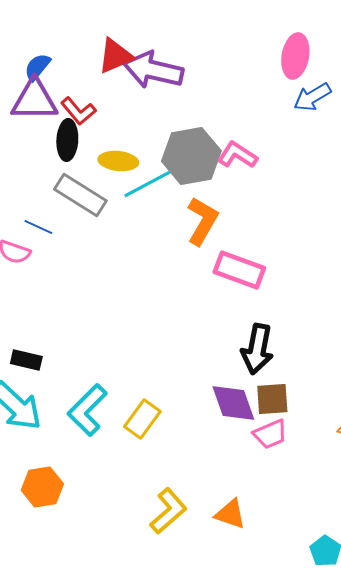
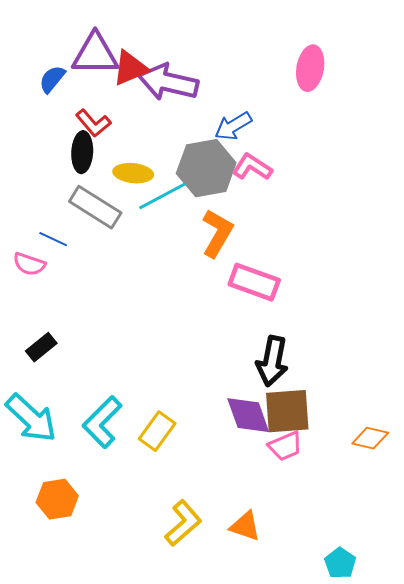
blue arrow: (312, 97) -> (233, 126), moved
purple triangle: (34, 100) -> (95, 54), moved
black rectangle: (26, 360) -> (41, 347), moved, turned -52
brown square: (272, 399) -> (287, 411), size x1.4

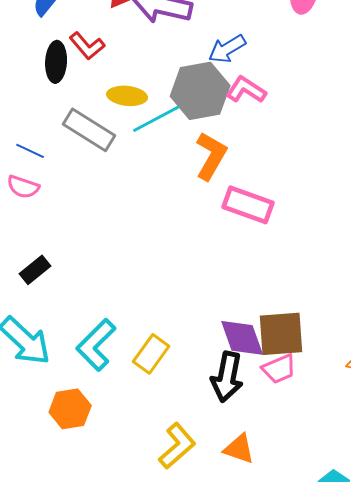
black ellipse: (82, 152) -> (56, 62), moved
blue line: (53, 239) -> (30, 151), moved
black arrow: (272, 361) -> (227, 377), moved
orange hexagon: (57, 499) -> (70, 409), moved

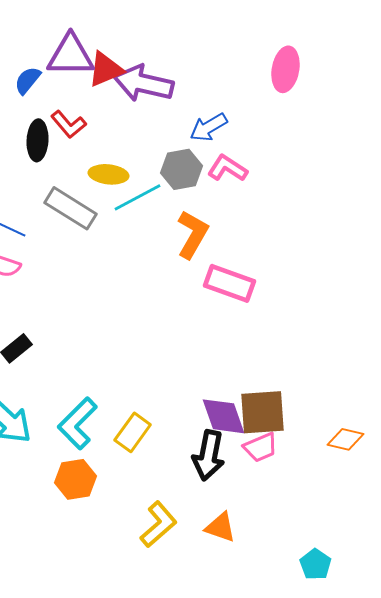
gray hexagon: (200, 91) -> (182, 169), size x0.7
orange hexagon: (70, 409) -> (76, 479), moved

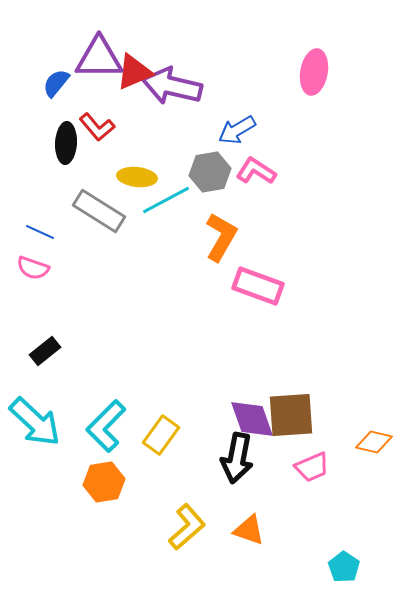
pink trapezoid: (261, 447) -> (312, 467), moved

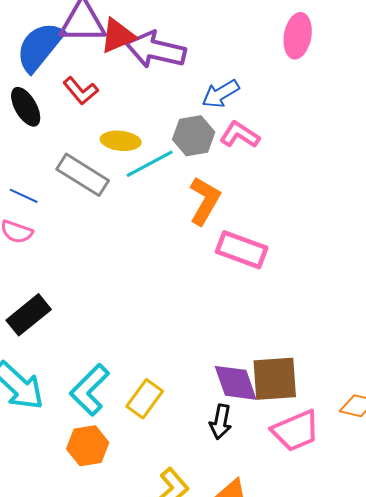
blue semicircle: (56, 83) -> (40, 47), size x1.8
black ellipse: (66, 143) -> (26, 107), moved, turned -33
black rectangle: (45, 351) -> (29, 315), size x1.4
black arrow: (237, 458) -> (221, 422), size x0.7
pink trapezoid: (312, 467) -> (296, 431), size x1.4

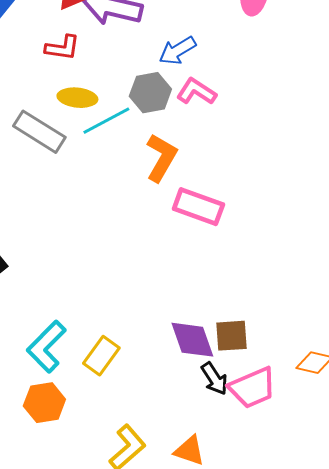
red L-shape: (81, 91) -> (62, 48), moved, turned -42
brown square: (275, 379) -> (231, 336), size x0.7
black arrow: (221, 422) -> (214, 379), moved, turned -44

